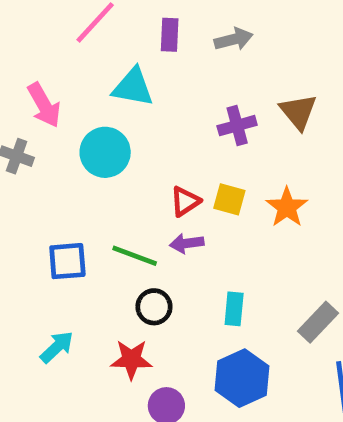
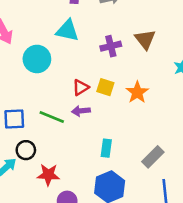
cyan triangle: (133, 87) -> (67, 31), moved
black circle: (154, 307) -> (26, 150), moved

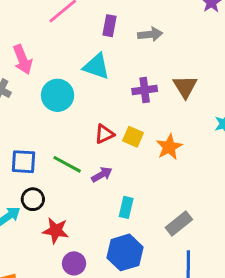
purple arrow: (81, 111) -> (102, 175), moved, turned 150

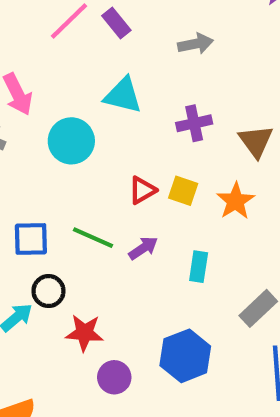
purple rectangle: (109, 26) -> (116, 23), moved, turned -45
brown triangle: (185, 87) -> (256, 141), moved
cyan rectangle: (126, 207) -> (199, 267), moved

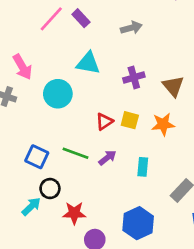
orange star: (236, 201) -> (163, 124), turned 30
blue square: (31, 239) -> (37, 157), turned 30

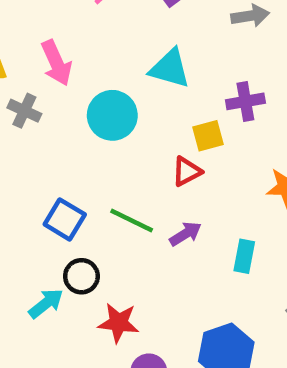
yellow square: (130, 120) -> (208, 136), moved, turned -36

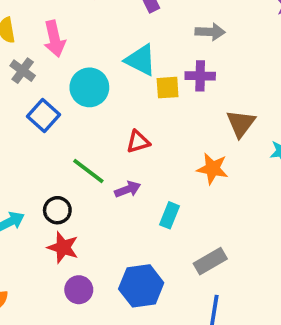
purple cross: (245, 101) -> (200, 76), moved
yellow square: (208, 136) -> (168, 88), moved
blue square: (65, 219) -> (44, 115), moved
black circle: (81, 276) -> (57, 210), moved

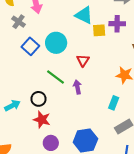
cyan circle: (89, 87) -> (56, 43), moved
red triangle: (138, 142) -> (83, 60), turned -40
purple arrow: (128, 189) -> (77, 87), turned -80
cyan rectangle: (169, 215) -> (114, 103), moved

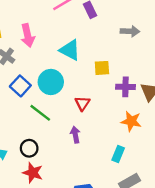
cyan triangle: (84, 15) -> (70, 50), moved
purple cross: (117, 24) -> (125, 87), moved
green line: (56, 77) -> (40, 113), moved

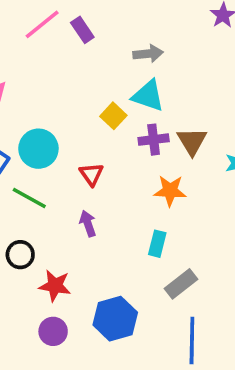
cyan triangle: (70, 50) -> (148, 96), moved
yellow square: (102, 68) -> (113, 116), turned -35
red star: (33, 173) -> (55, 286), moved

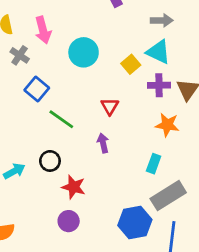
cyan circle: (38, 149) -> (84, 52), moved
gray rectangle: (181, 284) -> (168, 196), size x1.4
blue hexagon: (115, 319) -> (135, 222), moved

